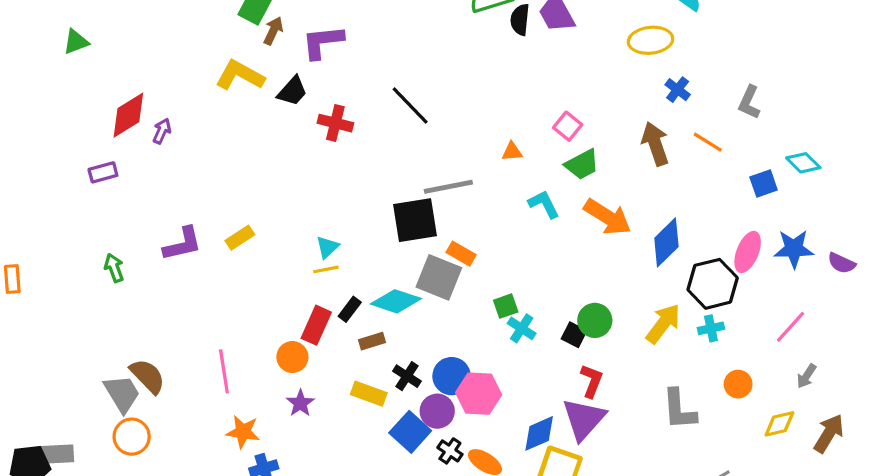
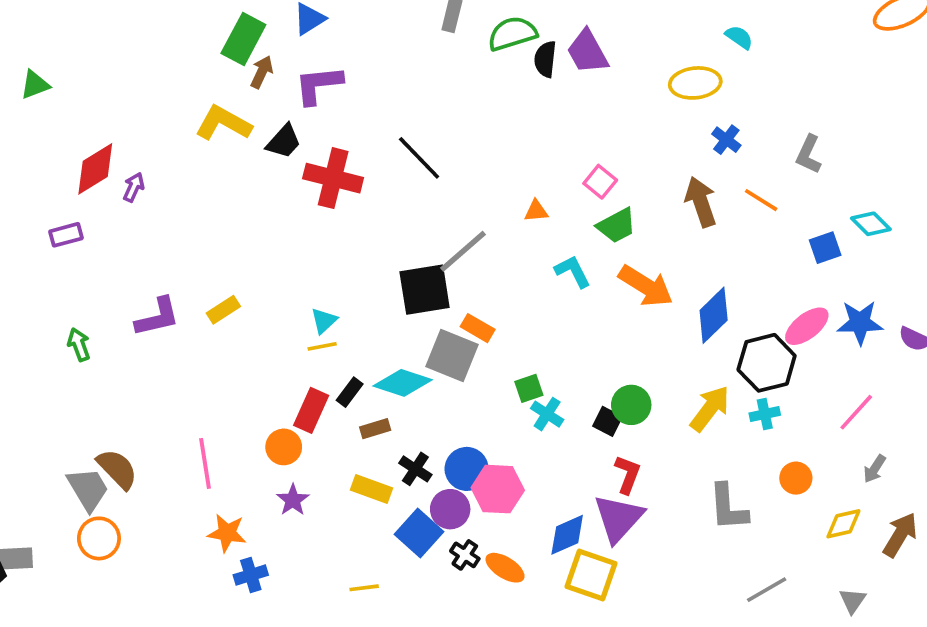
red cross: (335, 123) -> (333, 178), size x1.4
gray line: (448, 187) -> (463, 251), turned -30
pink ellipse: (748, 252) -> (807, 326), turned 30

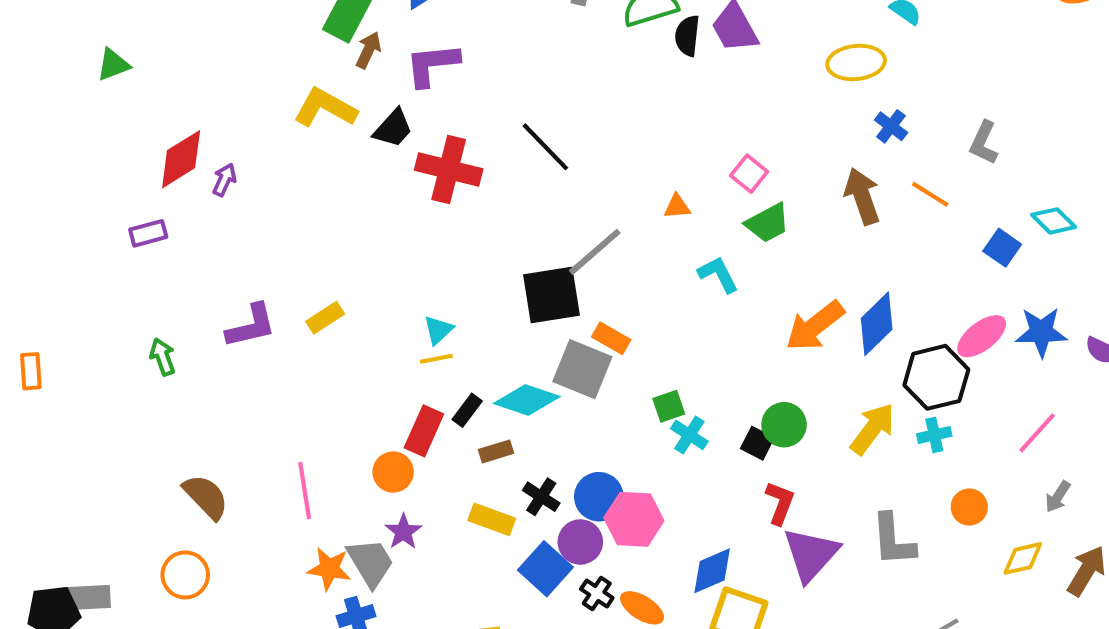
blue square: (825, 248) -> (1002, 248), turned -36
orange arrow: (646, 286) -> (815, 326), moved, turned 110
gray trapezoid: (88, 489) -> (370, 563), moved
purple triangle: (618, 518) -> (811, 554), moved

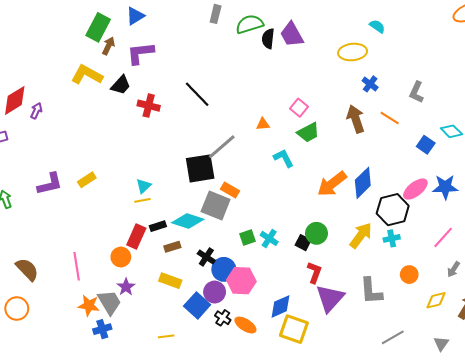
red cross: (449, 170) -> (149, 106), size x0.7
green square: (669, 406) -> (248, 237), moved
black rectangle: (467, 410) -> (158, 226), turned 35
black cross: (541, 497) -> (206, 257), moved

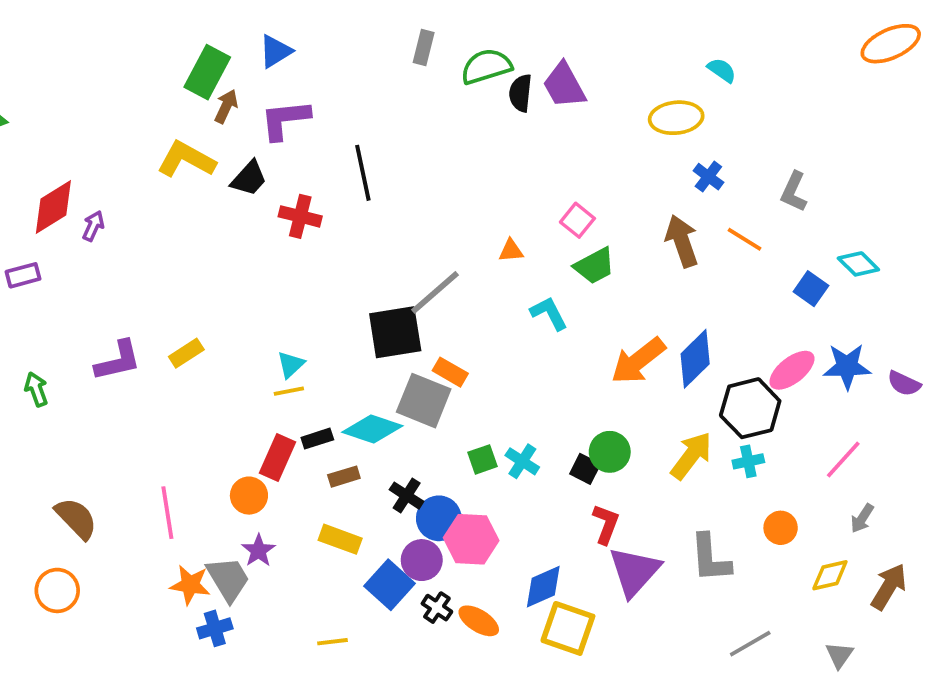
black line: (197, 94) -> (363, 173), moved, turned 32

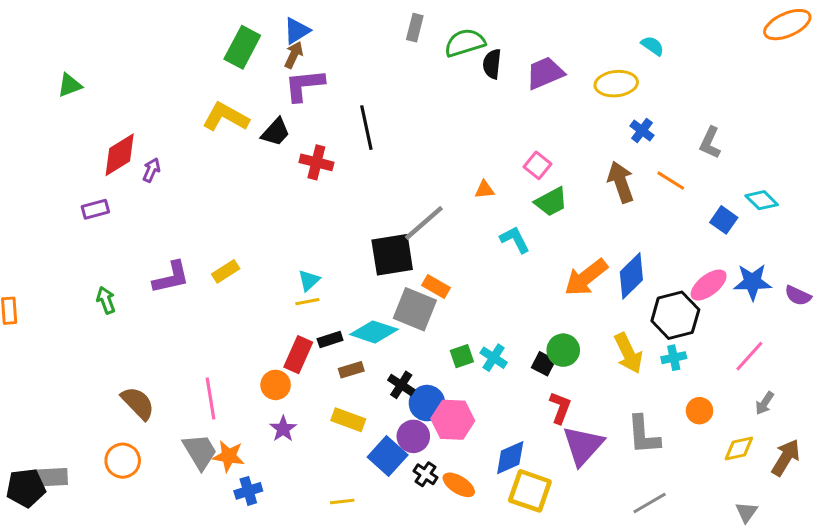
purple trapezoid: (564, 85) -> (545, 73), moved, turned 96
brown arrow: (226, 106) -> (294, 55), moved
yellow arrow: (691, 456) -> (628, 353), turned 117
gray trapezoid: (228, 579) -> (200, 452), moved
gray line: (750, 644) -> (650, 503), moved

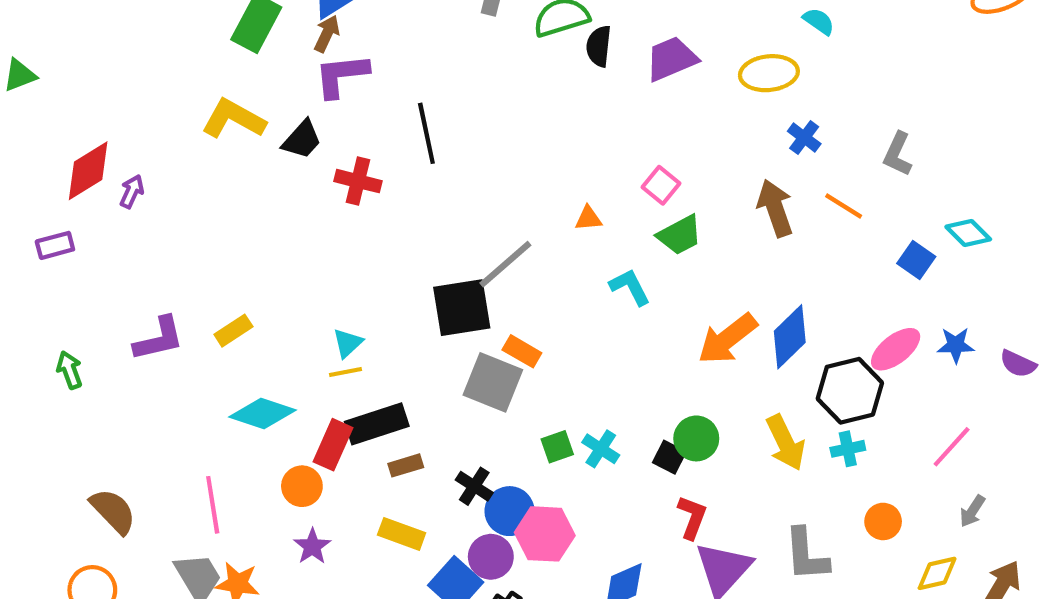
blue star: (752, 282) -> (956, 345), size x0.7
cyan diamond: (374, 332) -> (263, 414), moved
black rectangle: (330, 340) -> (377, 424), size x1.8

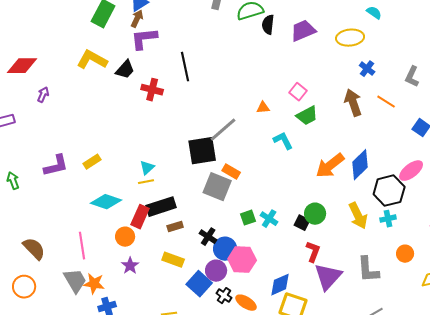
red diamond: (88, 171) -> (22, 66), moved, turned 32

